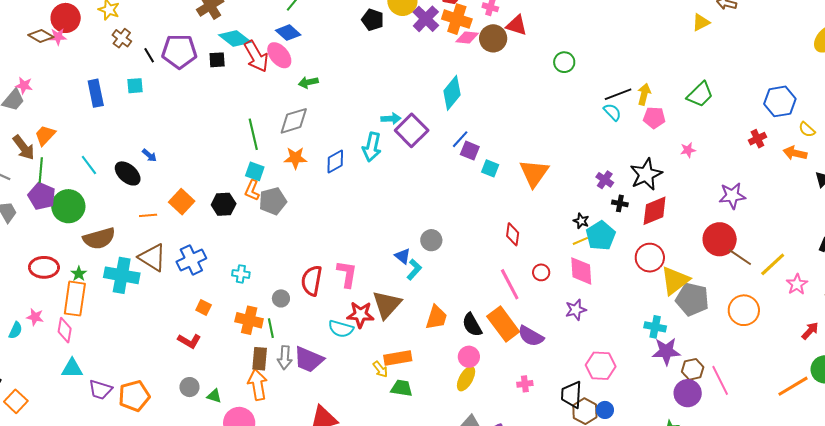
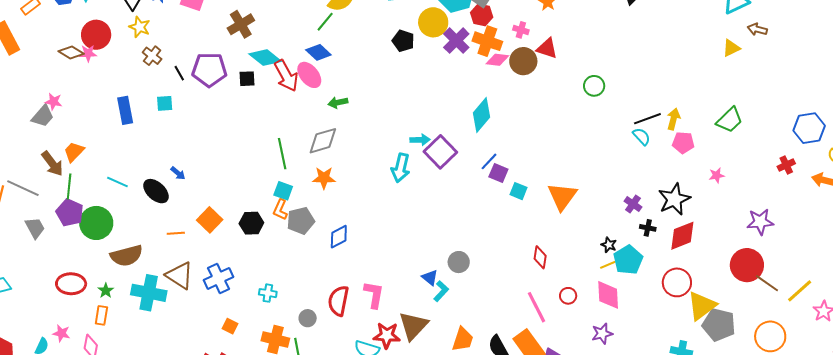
blue diamond: (335, 161) -> (339, 237), moved
cyan line: (89, 165) -> (117, 182), turned -30
orange rectangle: (75, 299) -> (101, 315), size x0.6

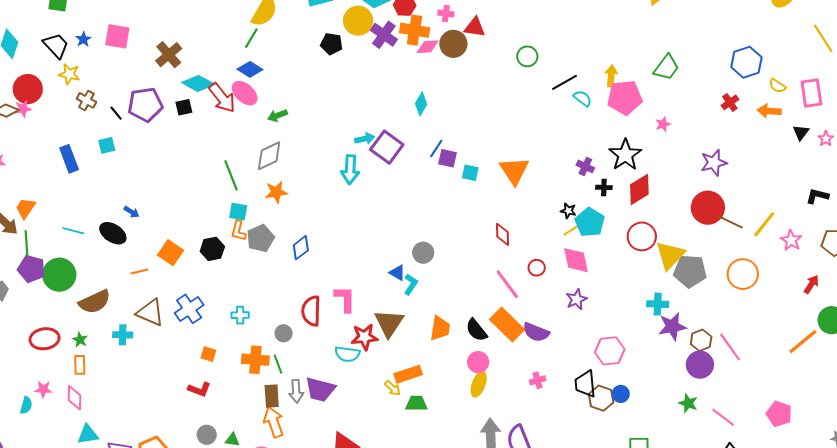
cyan diamond: (481, 115) -> (421, 104), size x0.7
black line: (647, 119) -> (565, 82), moved
pink pentagon: (683, 143) -> (625, 97), size x1.6
cyan cross: (149, 293) -> (123, 335), size x0.6

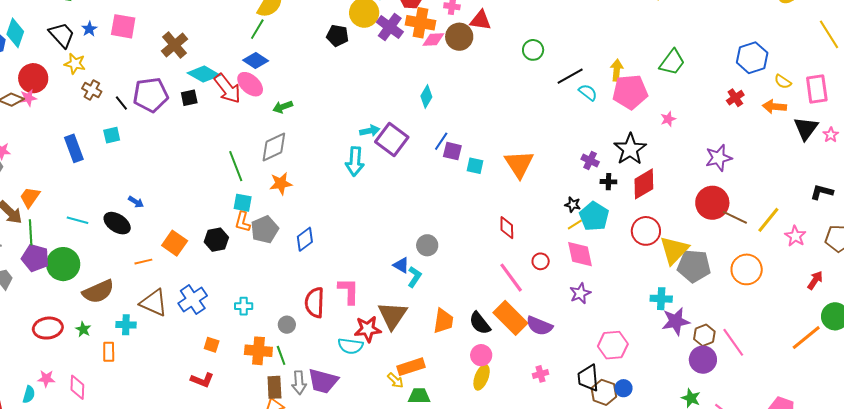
black triangle: (801, 132) -> (806, 128), size x1.5
orange rectangle: (80, 365) -> (109, 352), moved

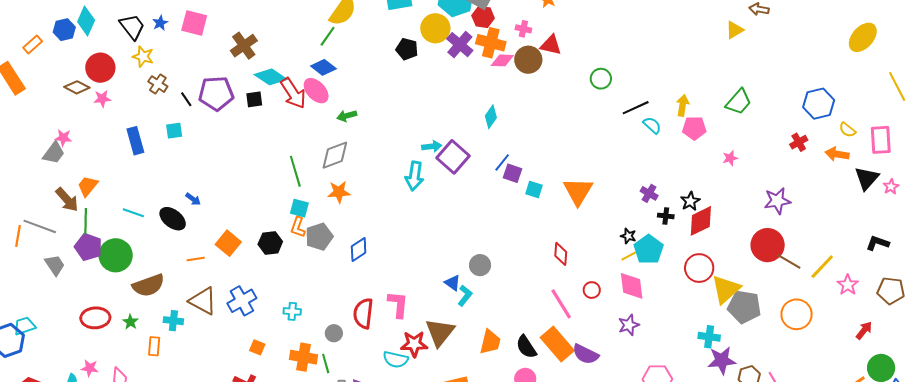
pink pentagon: (630, 92) -> (694, 128), size x0.7
pink star: (28, 98) -> (102, 99), moved
black star: (630, 149) -> (690, 201), moved, size x0.6

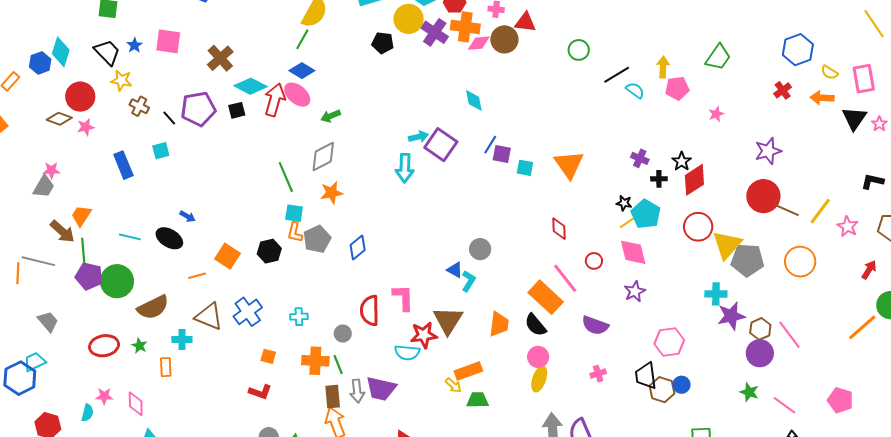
red arrow: (293, 93) -> (275, 100), turned -124
cyan diamond: (491, 117) -> (474, 100), turned -40
gray trapezoid: (55, 265) -> (48, 321), moved
orange rectangle: (557, 344) -> (546, 297), moved

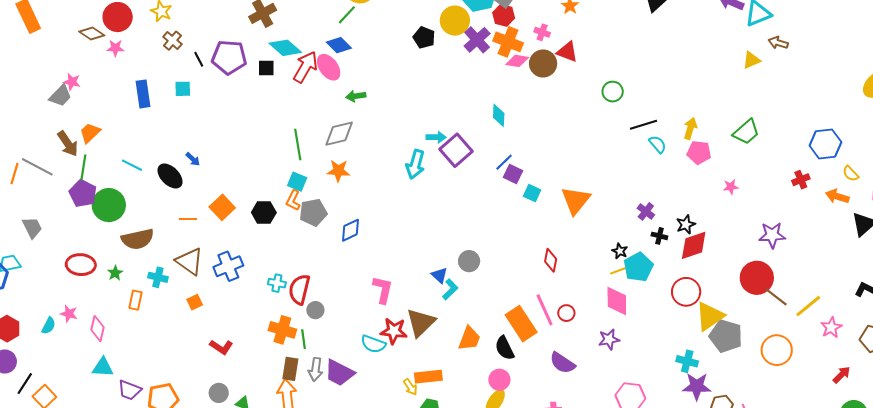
red circle: (594, 261) -> (566, 313), moved
red semicircle: (370, 310) -> (299, 289), moved
orange square: (268, 356) -> (195, 302), moved, turned 35

